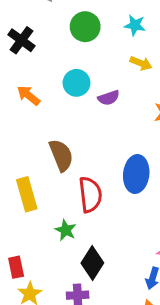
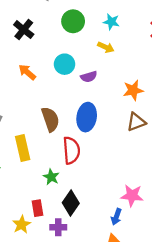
yellow arrow: (141, 63) -> (106, 47), moved
blue ellipse: (136, 174) -> (87, 117), moved
red rectangle: (16, 267) -> (38, 208), moved

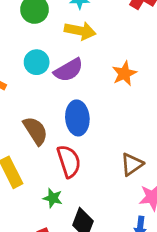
yellow arrow: (106, 47) -> (80, 31), size x1.5
purple semicircle: (89, 77) -> (68, 70), size x1.5
brown triangle: (136, 122) -> (132, 164), moved

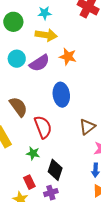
orange star: (124, 73) -> (68, 57), moved, turned -30
blue ellipse: (77, 118) -> (61, 95), moved

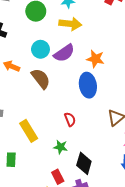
orange star: (68, 57) -> (95, 59), moved
brown semicircle: (18, 107) -> (41, 79), moved
red semicircle: (43, 127) -> (70, 119), size x0.6

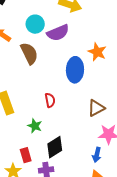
orange star: (95, 59) -> (97, 52), moved
black diamond: (84, 163) -> (55, 147), turned 30

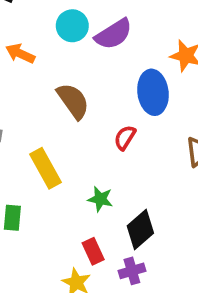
brown semicircle: (29, 53) -> (73, 101), moved
red semicircle: (50, 100) -> (125, 138), moved, turned -128

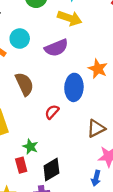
cyan circle: (72, 26) -> (20, 39), moved
red rectangle: (93, 251) -> (21, 165), moved

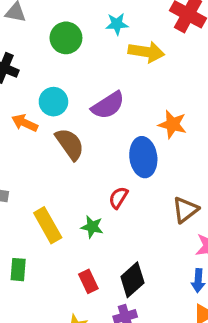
yellow arrow: (70, 18) -> (146, 52), moved
brown semicircle: (24, 84) -> (70, 144), moved
green star: (30, 147) -> (92, 227), moved

